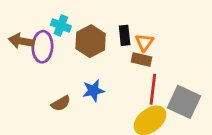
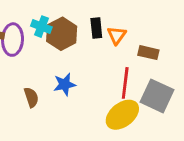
cyan cross: (61, 25) -> (41, 27), moved
brown rectangle: (142, 59) -> (148, 53), moved
brown semicircle: (61, 103) -> (31, 97), turned -78

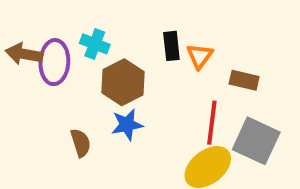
brown hexagon: (62, 34) -> (123, 82), moved

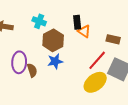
orange triangle: (200, 56) -> (84, 31), moved, turned -32
purple ellipse: (54, 62) -> (19, 62), moved
red line: (212, 123) -> (97, 60), turned 35

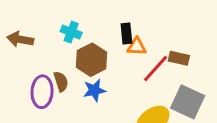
orange triangle: (84, 31) -> (137, 47), turned -32
red line: (97, 60) -> (156, 68), moved
brown semicircle: (32, 70) -> (61, 82), moved

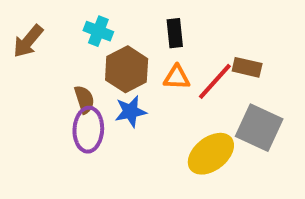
brown arrow: (20, 39) -> (28, 41), turned -60
orange triangle: (137, 47) -> (177, 77), moved
purple ellipse: (42, 92) -> (88, 130), moved

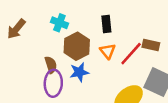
orange triangle: (177, 77) -> (108, 51), turned 49

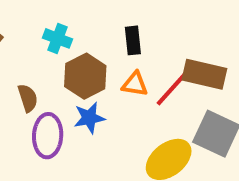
brown rectangle: (151, 45) -> (204, 74), size x1.5
orange triangle: (108, 51) -> (135, 84), turned -42
brown semicircle: (51, 65) -> (28, 98), moved

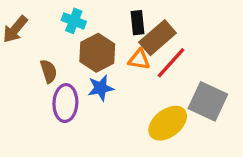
brown rectangle: (204, 74) -> (158, 38), moved, turned -54

